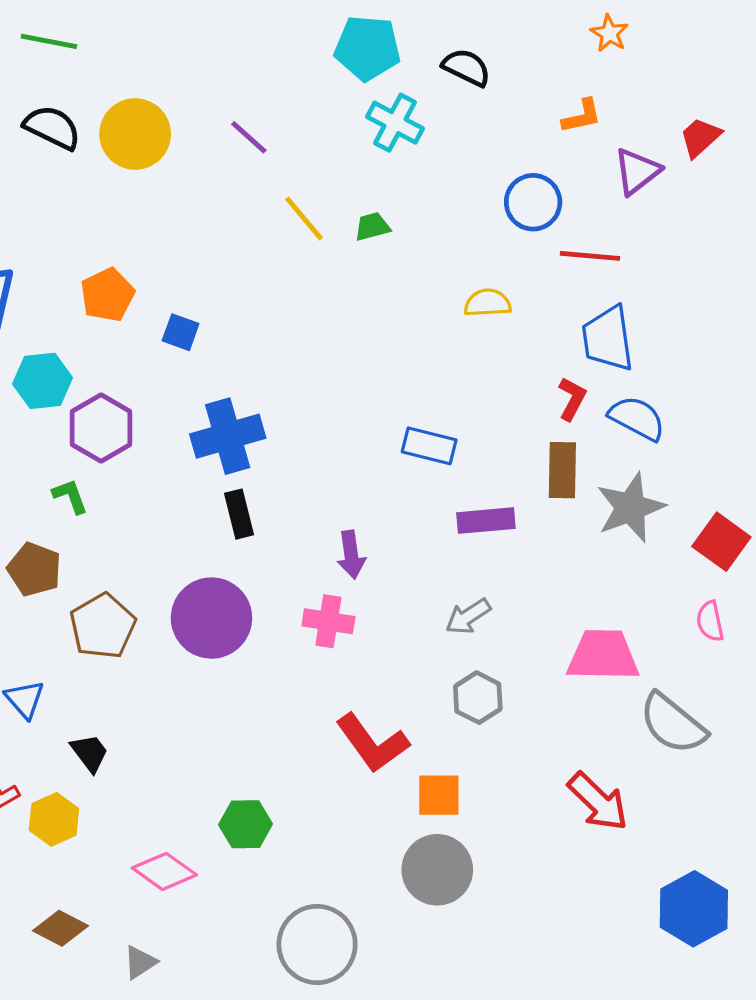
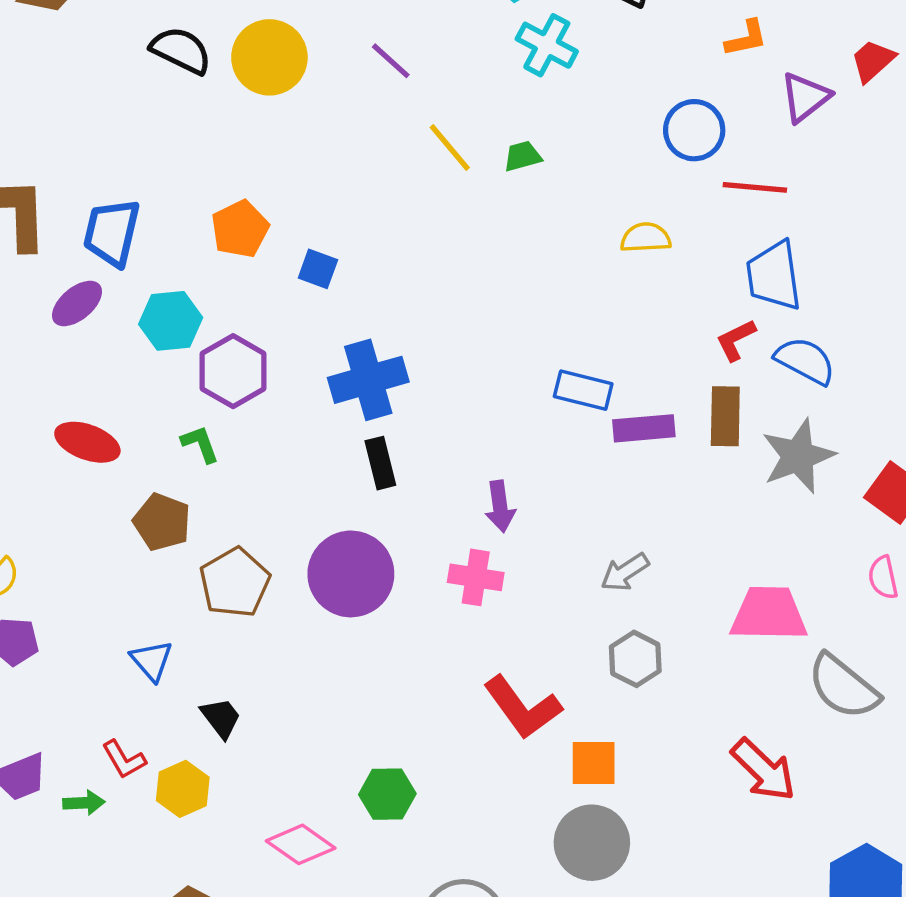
red L-shape: (572, 399) -> (736, 340), turned -144
purple rectangle: (486, 521) -> (644, 428), moved

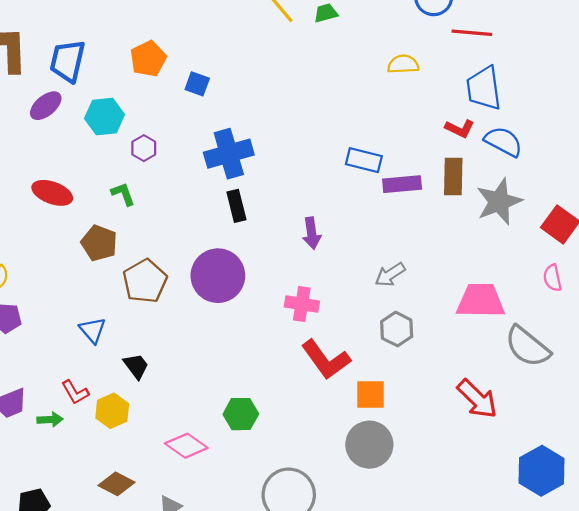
red L-shape: (736, 340) -> (460, 129), turned -128
purple hexagon: (233, 371) -> (144, 148), size x0.6
pink cross: (476, 577) -> (302, 304), moved

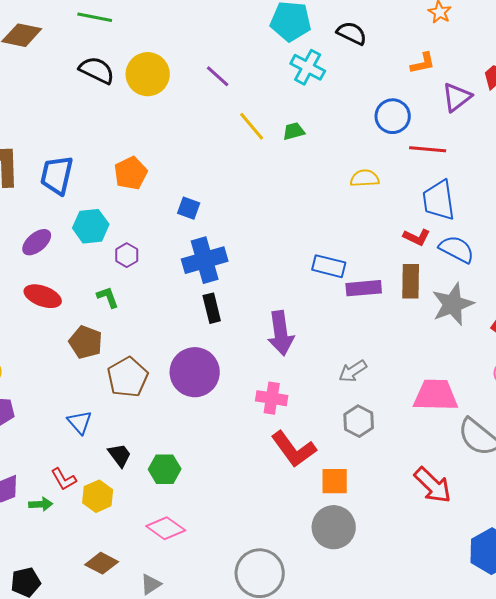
blue square: (197, 84) -> (189, 208), moved
purple ellipse: (46, 106) -> (37, 242), moved
purple arrow: (312, 233) -> (281, 333), size x1.5
green hexagon: (241, 414) -> (165, 469), moved

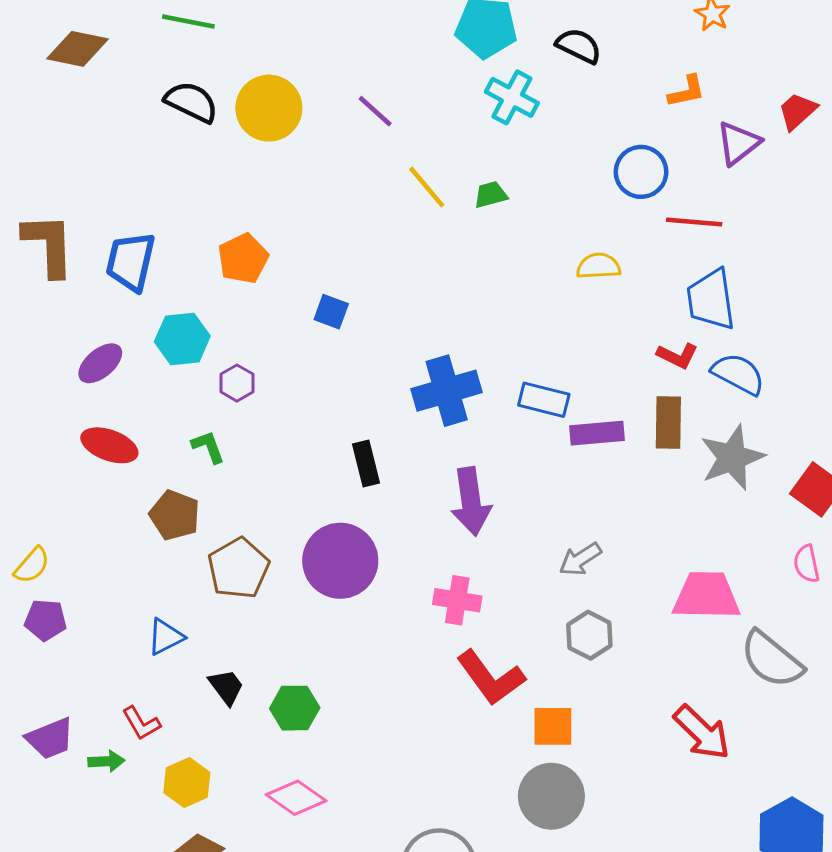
blue cross: (205, 260) -> (447, 391), moved
blue triangle: (80, 422) -> (166, 637), turned 44
yellow hexagon: (98, 496) -> (187, 783), moved

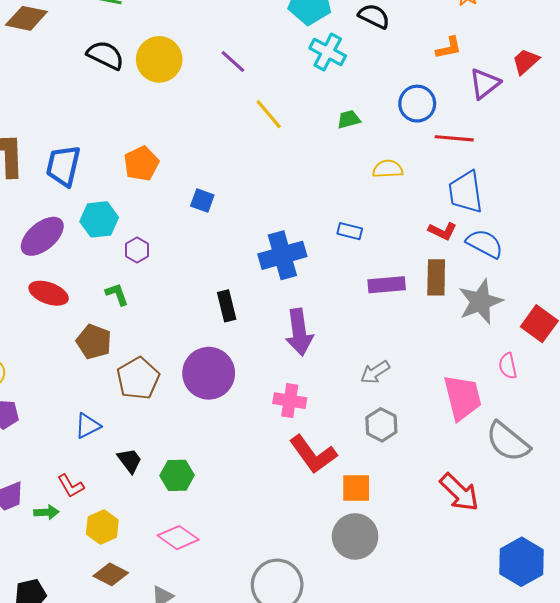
green trapezoid: (491, 195) -> (349, 119), moved
purple ellipse: (100, 363) -> (42, 236), size x1.4
blue rectangle: (544, 400) -> (350, 231), moved, size x0.7
pink semicircle: (807, 564) -> (508, 366), moved
pink trapezoid: (706, 596) -> (462, 397), turned 75

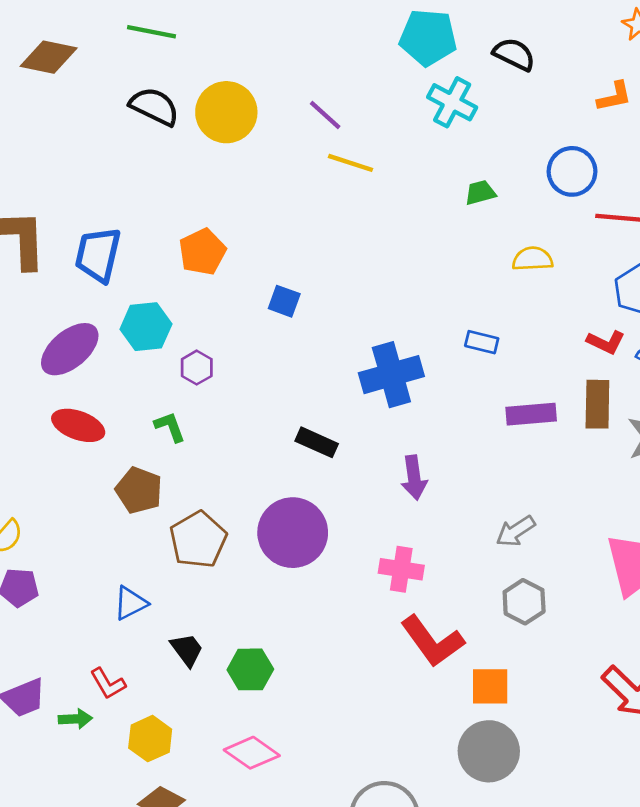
yellow line: (269, 114) -> (351, 163), moved, turned -32
black rectangle: (227, 306) -> (317, 442), turned -52
purple arrow: (299, 332) -> (414, 478), size x0.7

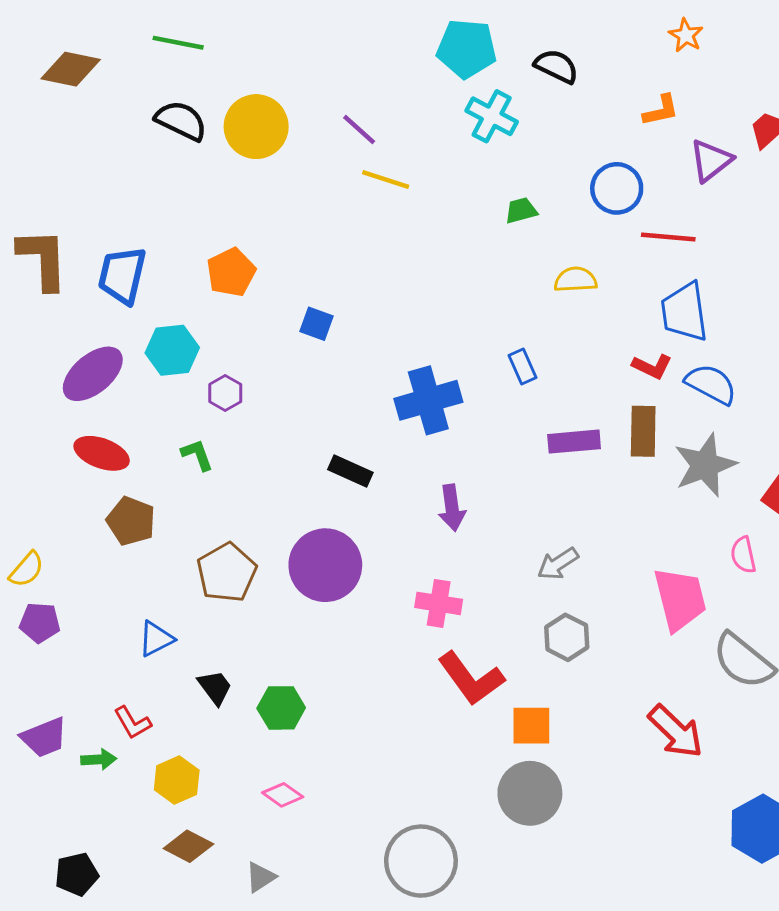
blue rectangle: (482, 342) -> (523, 366), turned 52
brown pentagon: (139, 490) -> (131, 521), moved
pink diamond: (252, 753) -> (283, 795), size x0.7

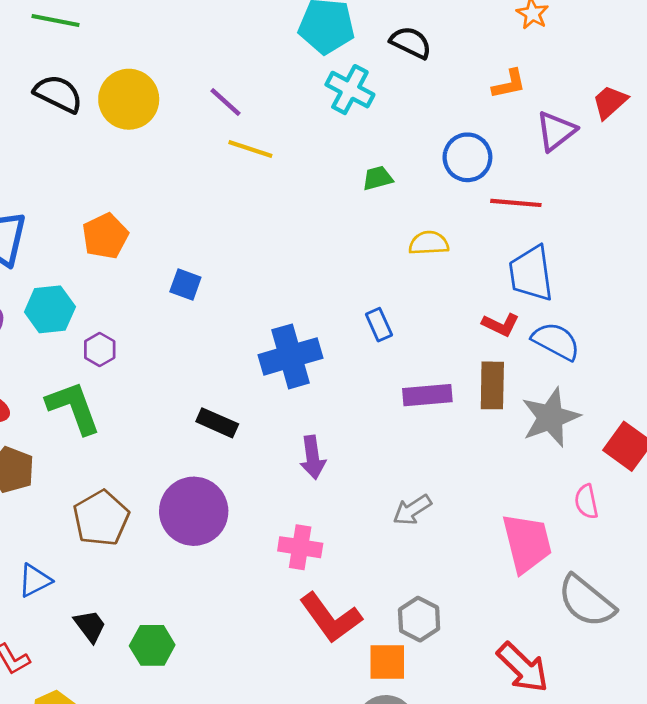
green L-shape: (197, 455) -> (73, 408), size x1.8
gray hexagon: (567, 637) -> (419, 619), moved

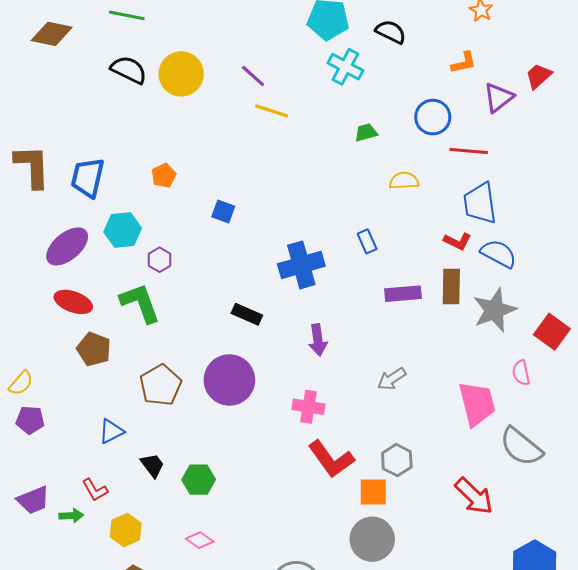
orange pentagon: (105, 236) -> (164, 176), size x0.7

